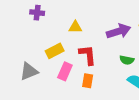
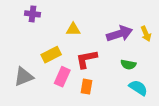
red L-shape: (88, 55) -> (86, 59), turned -95

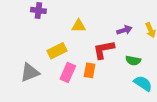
purple arrow: (120, 34) -> (124, 30), size x0.6
red L-shape: (86, 59) -> (104, 50), moved
orange rectangle: (86, 87) -> (90, 70), moved

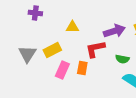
purple arrow: (124, 30) -> (114, 31), size x1.5
gray triangle: (30, 73) -> (27, 54), moved, turned -36

